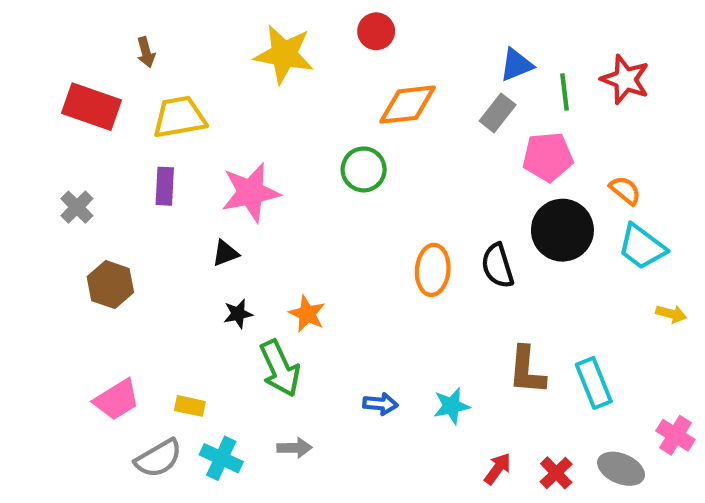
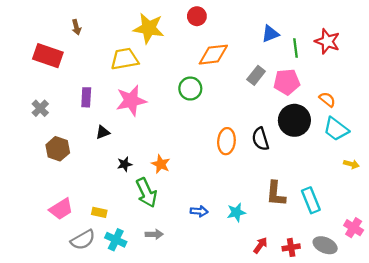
gray rectangle: (498, 113) -> (256, 75), moved
yellow trapezoid: (179, 117) -> (125, 59), moved
black triangle: (225, 253) -> (103, 132), moved
red cross: (556, 473) -> (291, 247), turned 35

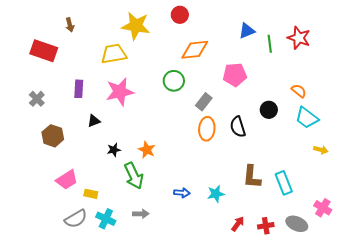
gray rectangle: (256, 75) -> (204, 102), moved
pink pentagon: (287, 82) -> (235, 75), moved
black circle: (294, 120) -> (269, 110), size x0.6
pink trapezoid: (61, 209) -> (67, 180), moved

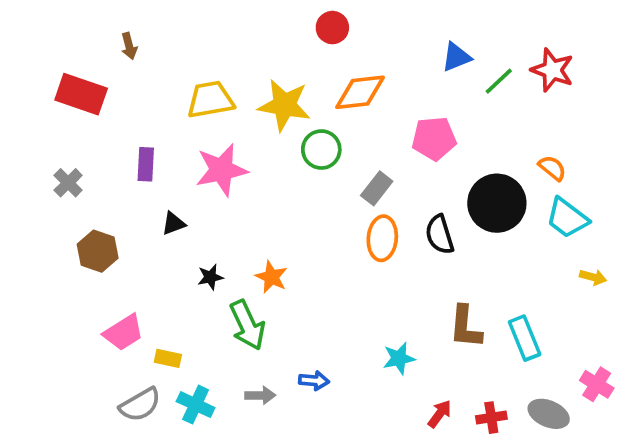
yellow star: (136, 26) -> (284, 105), moved
green line: (270, 44) -> (499, 81), turned 54
black circle: (269, 110) -> (497, 203), size x1.8
blue arrow: (182, 193) -> (314, 381), moved

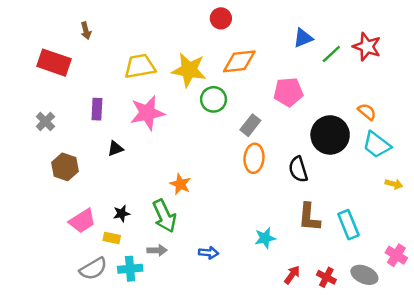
black semicircle: (440, 235) -> (298, 169), moved
black star: (210, 277) -> (121, 214), moved
gray arrow: (260, 395) -> (157, 250), moved
cyan cross: (196, 405) -> (130, 269), turned -30
red cross: (491, 418) -> (326, 277), turned 36

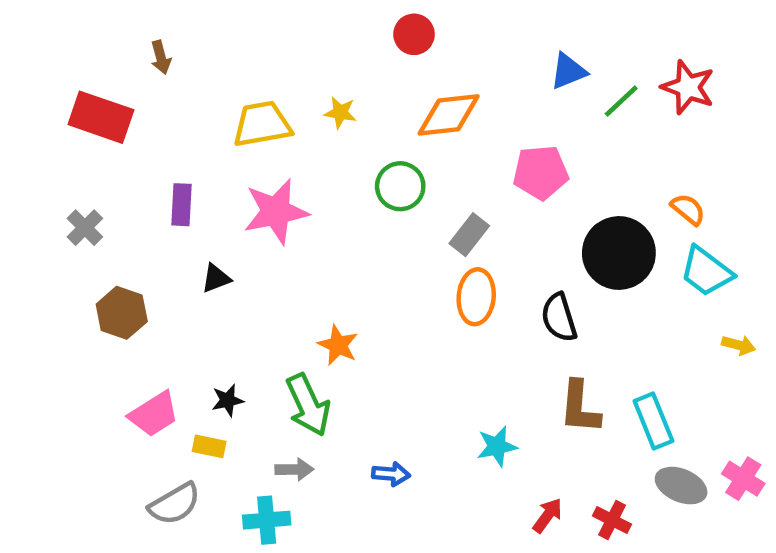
yellow star: (189, 70) -> (340, 113), moved, size x0.5
cyan cross: (130, 269) -> (267, 520), moved
gray ellipse: (364, 275) -> (681, 486), moved

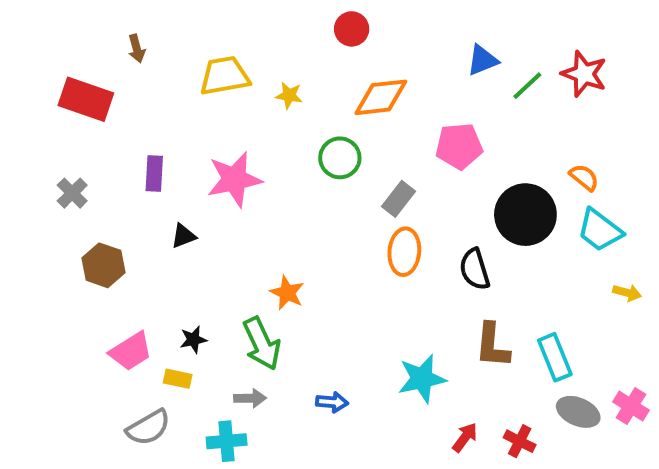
yellow trapezoid: (262, 124) -> (225, 76), moved
cyan star: (497, 446) -> (422, 379), size x1.4

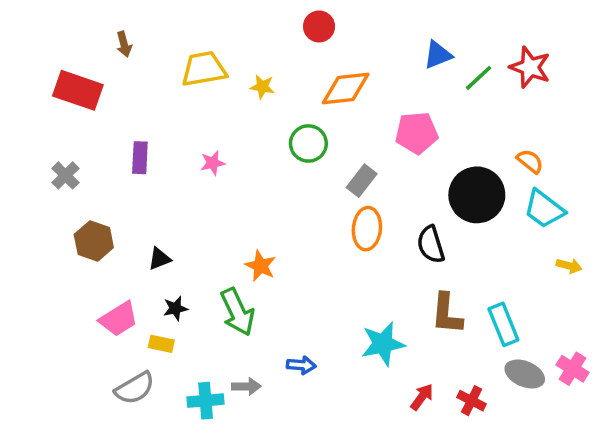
pink star: (234, 179) -> (213, 163), size x0.5
black triangle: (184, 236) -> (159, 259), moved
gray arrow: (250, 398) -> (246, 386), moved

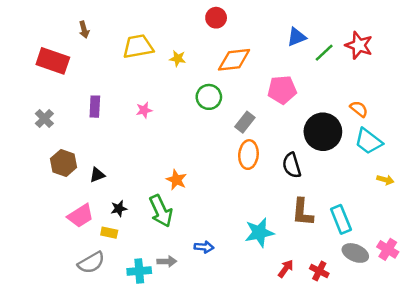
black triangle: (159, 259) -> (97, 175), moved

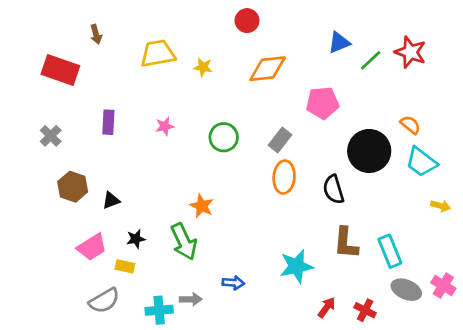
green circle: (209, 97) -> (224, 137), moved

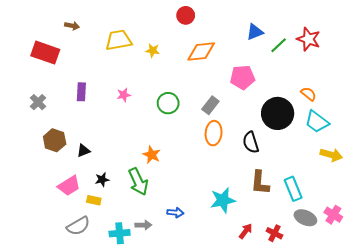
brown arrow: (96, 34) -> (72, 26), turned -64
yellow arrow: (441, 206) -> (331, 155), size x1.5

